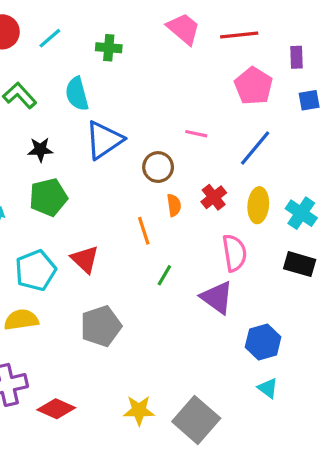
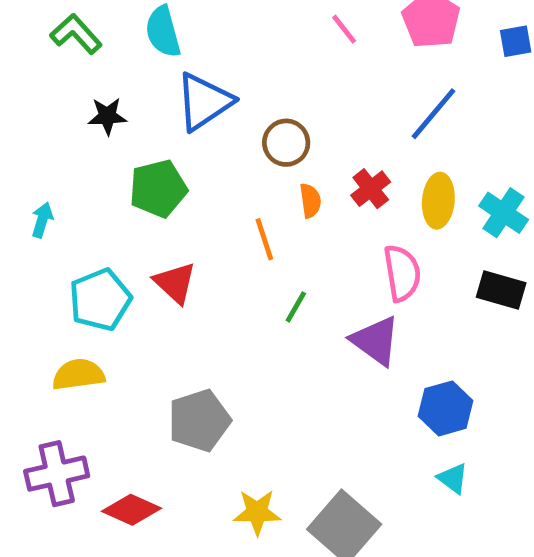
pink line: (196, 134) -> (344, 29), moved, turned 40
green pentagon: (48, 197) -> (158, 189), moved
gray pentagon: (101, 326) -> (199, 420), moved

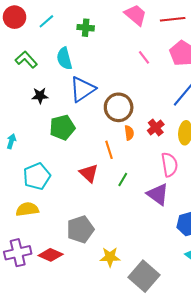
brown circle: (286, 143) -> (119, 107), size x1.4
red triangle: (175, 283) -> (89, 173), moved
red diamond: (132, 510) -> (51, 255), moved
yellow star: (257, 512) -> (110, 257), moved

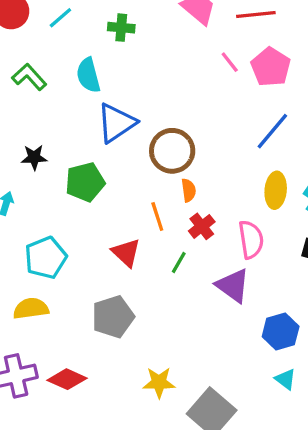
pink line: (144, 57) -> (230, 62), moved
black star: (40, 96) -> (34, 157), moved
red cross: (156, 127) -> (202, 226), moved
gray pentagon: (80, 229) -> (113, 317), moved

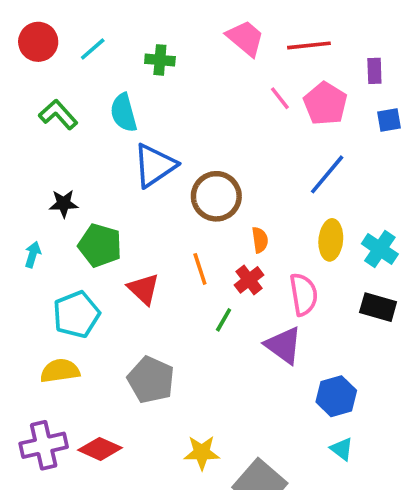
green pentagon: (85, 182) -> (100, 245), moved, turned 30
orange semicircle: (189, 190) -> (260, 240), moved
red triangle: (126, 253) -> (144, 289), moved
gray pentagon: (113, 317) -> (151, 380), turned -30

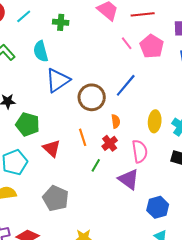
blue line: (327, 174) -> (126, 85), moved

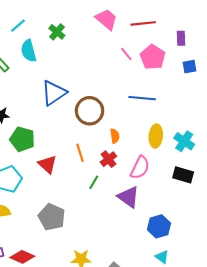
green cross: (61, 22) -> (57, 32), turned 35
cyan semicircle: (41, 51) -> (29, 51), moved
blue line: (126, 85) -> (142, 98), moved, turned 55
pink semicircle: (140, 151) -> (140, 168), turned 35

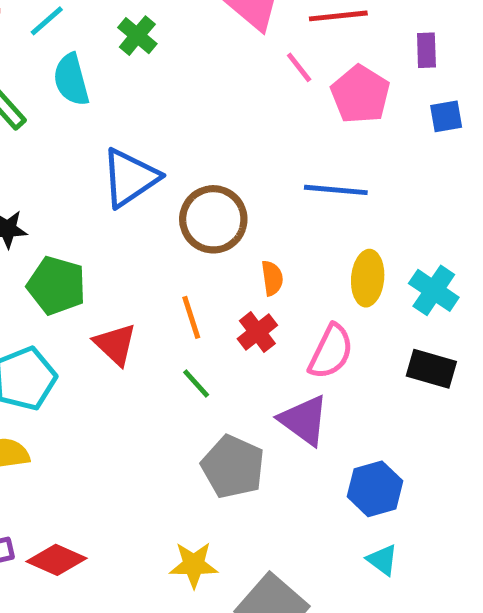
pink line: (126, 54) -> (299, 67), moved
green line: (94, 182) -> (196, 383), moved, turned -72
gray pentagon: (52, 217) -> (233, 467), moved

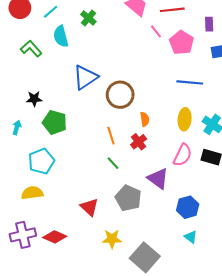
blue line: (336, 190) -> (190, 82), moved
red triangle: (115, 344) -> (89, 207), moved
pink semicircle: (331, 352) -> (183, 155), moved

